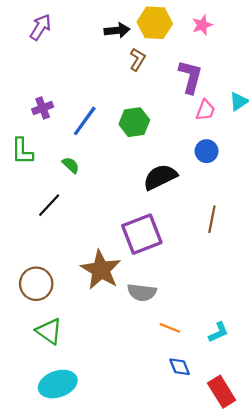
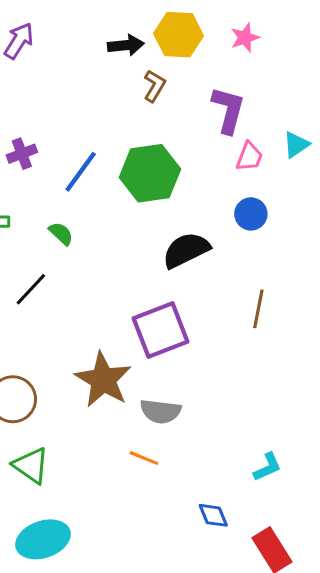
green hexagon: (134, 122) -> (150, 173), size x1.4
orange line: (170, 328) -> (144, 458), moved

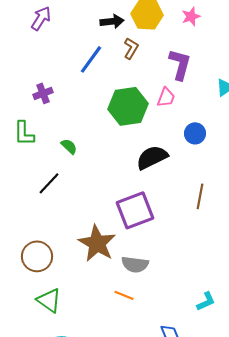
pink trapezoid: (249, 157) -> (166, 97), moved
blue line: (81, 172) -> (91, 59), moved

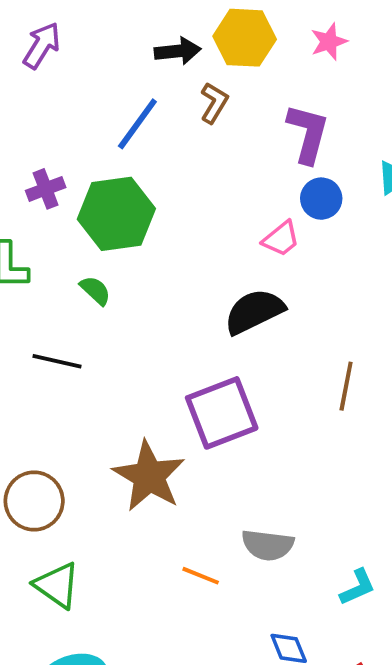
pink trapezoid: (166, 97) -> (281, 239), moved, turned 30
green hexagon: (128, 106) -> (116, 214), moved
blue circle: (195, 133) -> (321, 199), moved
black line: (49, 183) -> (57, 361), turned 60
gray semicircle: (135, 264) -> (268, 545), moved

